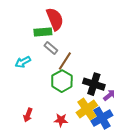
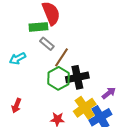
black cross: (94, 84) -> (77, 77), moved, turned -30
red arrow: (28, 115) -> (16, 106), moved

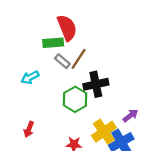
brown line: (62, 57) -> (79, 59), moved
black cross: (77, 77) -> (96, 84), moved

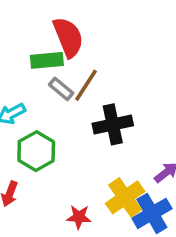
green hexagon: (75, 99) -> (36, 151), moved

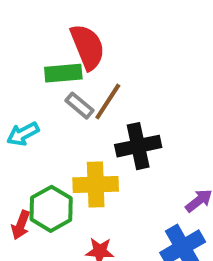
green hexagon: (36, 151) -> (51, 209), moved
yellow cross: (125, 197) -> (96, 184), moved, turned 33

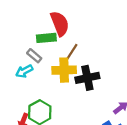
gray rectangle: (79, 106) -> (34, 56), moved
yellow cross: (96, 184) -> (64, 70), moved

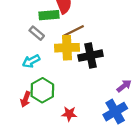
brown line: (71, 53) -> (74, 31), turned 30
cyan arrow: (24, 71) -> (31, 61), moved

